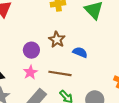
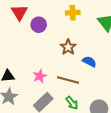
purple circle: (31, 50) -> (39, 25), moved

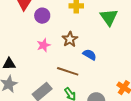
pink star: (40, 76) -> (44, 45), moved

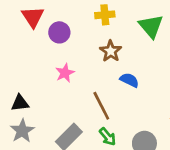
brown star: (70, 39) -> (111, 51), moved
brown line: (68, 71) -> (101, 106), turned 50

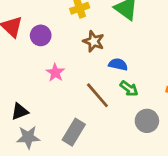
gray star: (22, 131) -> (28, 137), turned -30
green arrow: (108, 137) -> (129, 88), moved

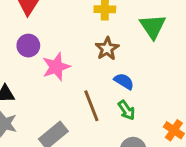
purple circle: (41, 35) -> (28, 46), moved
pink star: (55, 73) -> (56, 67), size x1.4

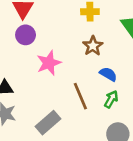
purple circle: (28, 46) -> (26, 35), moved
green arrow: (126, 110) -> (111, 99), turned -114

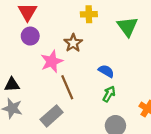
brown star: (93, 46) -> (73, 43), moved
brown line: (80, 96) -> (67, 87), moved

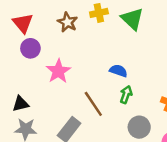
yellow cross: (89, 14) -> (99, 13), moved
brown star: (73, 43) -> (67, 22), moved
brown line: (67, 87) -> (93, 104), moved

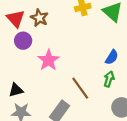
brown star: (67, 22) -> (39, 18), moved
blue semicircle: (118, 71) -> (112, 57), moved, turned 105

